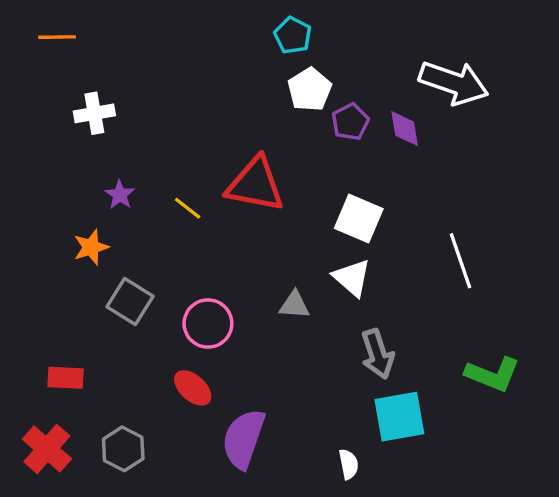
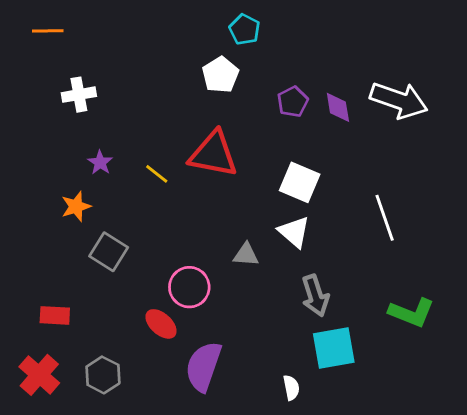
white arrow: (454, 83) -> (399, 100), moved
white pentagon: (310, 90) -> (220, 75), moved
pink circle: (208, 324) -> (189, 287), moved

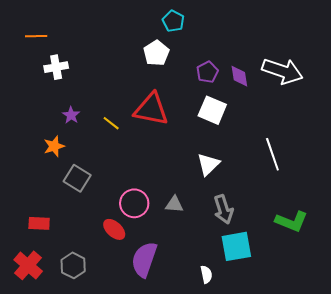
orange line: (48, 31) -> (36, 36), moved
white square: (300, 182) -> (212, 110), moved
white triangle: (294, 232) -> (208, 164), turned 35
gray triangle: (246, 255) -> (174, 204), moved

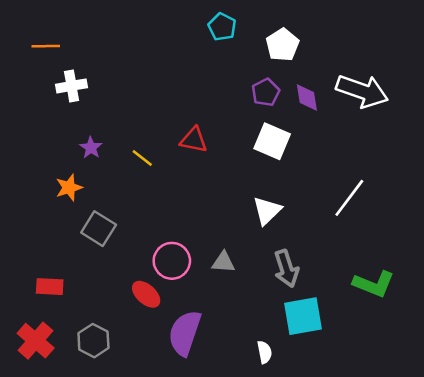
white pentagon: (156, 53) -> (282, 45), moved
red triangle: (151, 109) -> (194, 140), size x0.6
white line: (272, 154) -> (349, 198), turned 56

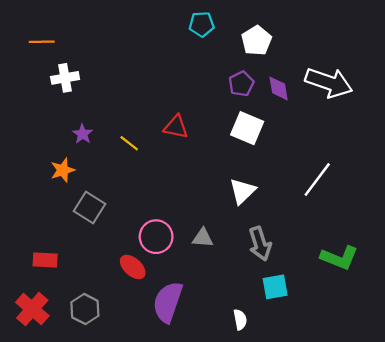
cyan pentagon: (222, 27) -> (202, 24), turned -30
cyan square: (303, 316) -> (275, 287), size x0.7

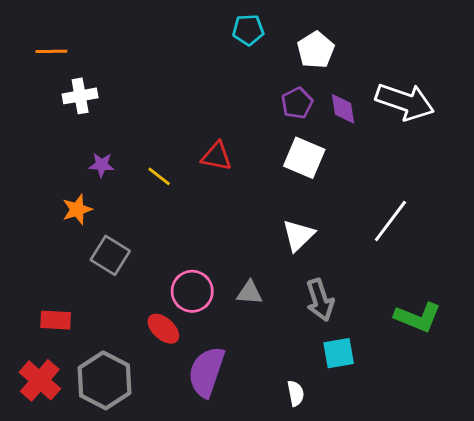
purple star: (83, 134) -> (102, 165), turned -30
gray hexagon: (85, 309) -> (104, 380), size x1.5

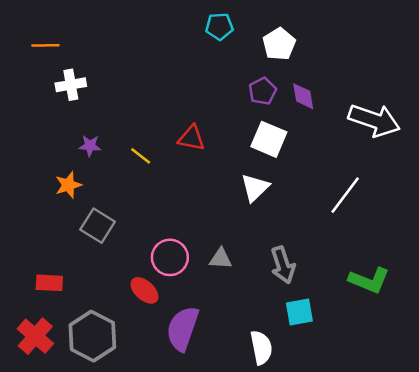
white arrow: (405, 102) -> (374, 120), moved
white triangle: (298, 235) -> (255, 188), moved
white semicircle: (296, 393) -> (261, 348), size x1.5

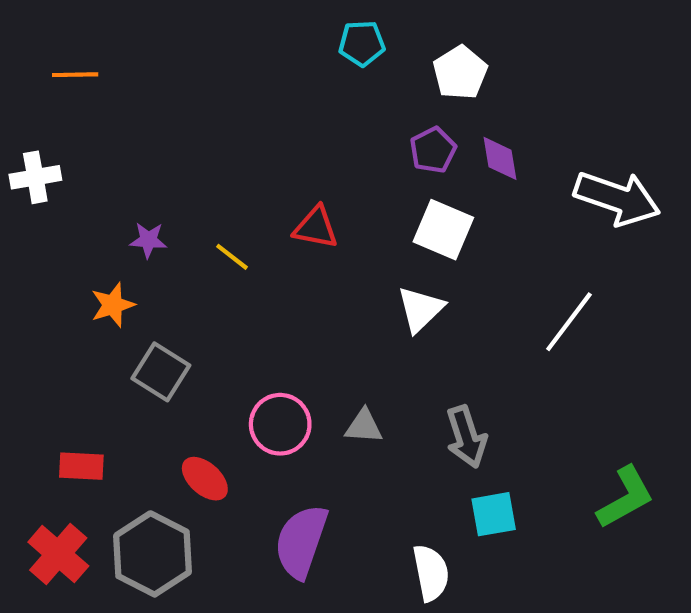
white cross: (71, 85) -> (35, 177), moved
green L-shape: (369, 280) -> (625, 497), moved, turned -51
red ellipse: (144, 290) -> (205, 479), moved

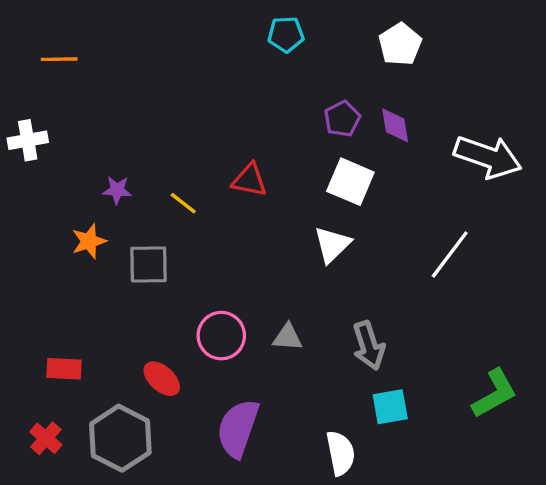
white pentagon: (460, 73) -> (400, 44), moved
gray square: (161, 372) -> (148, 264), moved, turned -33
red cross: (58, 554) -> (46, 438), size x0.7

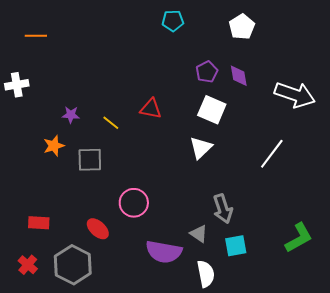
gray triangle: (288, 337) -> (199, 234), moved, turned 30
purple semicircle: (238, 428) -> (164, 252), moved, turned -99

